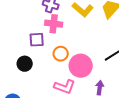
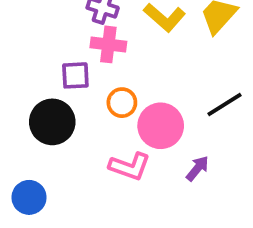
black circle: (25, 64) -> (52, 122), size x1.5
purple arrow: (100, 88) -> (197, 168), turned 32

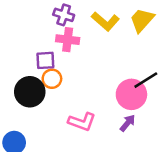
orange circle: (122, 103) -> (52, 79), moved
pink circle: (161, 126) -> (131, 94), moved

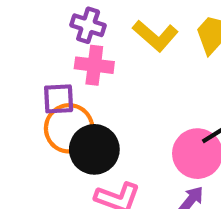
orange circle: (52, 79) -> (69, 128), size x1.5
black circle: (30, 92) -> (94, 149), moved

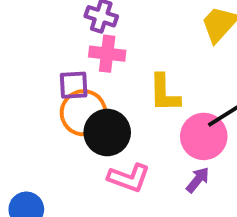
yellow L-shape: (155, 36) -> (164, 93), moved, turned 48

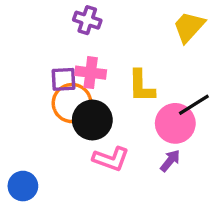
pink cross: (107, 54) -> (91, 73), moved

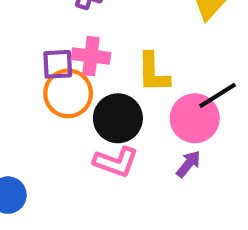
black circle: (92, 120) -> (118, 118), moved

